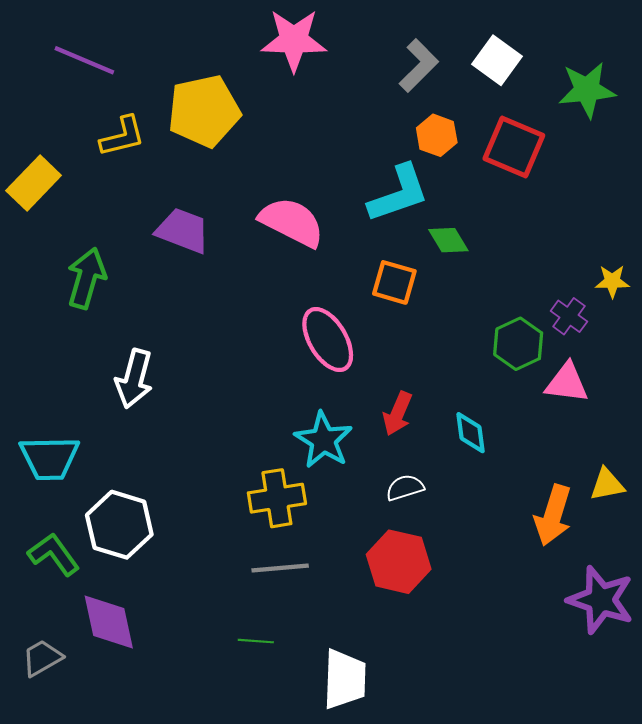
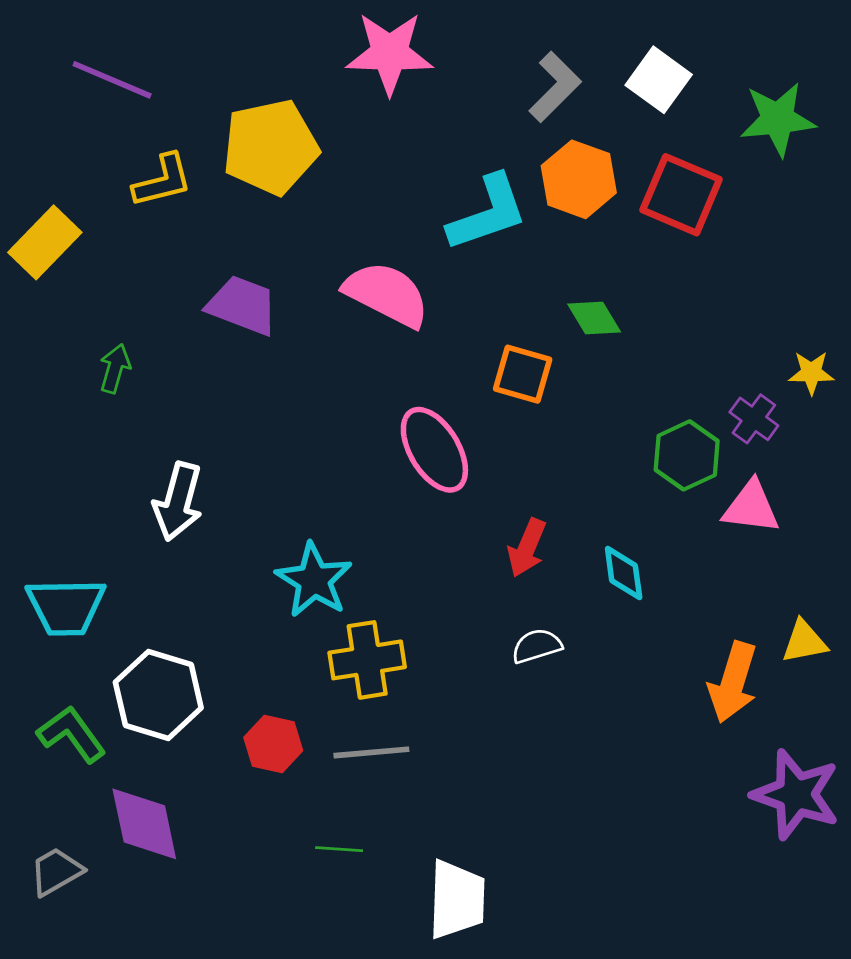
orange hexagon: (437, 135) -> (579, 179), size x1.4
cyan L-shape: (399, 194) -> (488, 213), moved
green arrow: (86, 278) -> (115, 368), size x0.6
cyan star: (323, 440) -> (314, 580), moved
red hexagon: (399, 562) -> (273, 744), moved, size x0.7

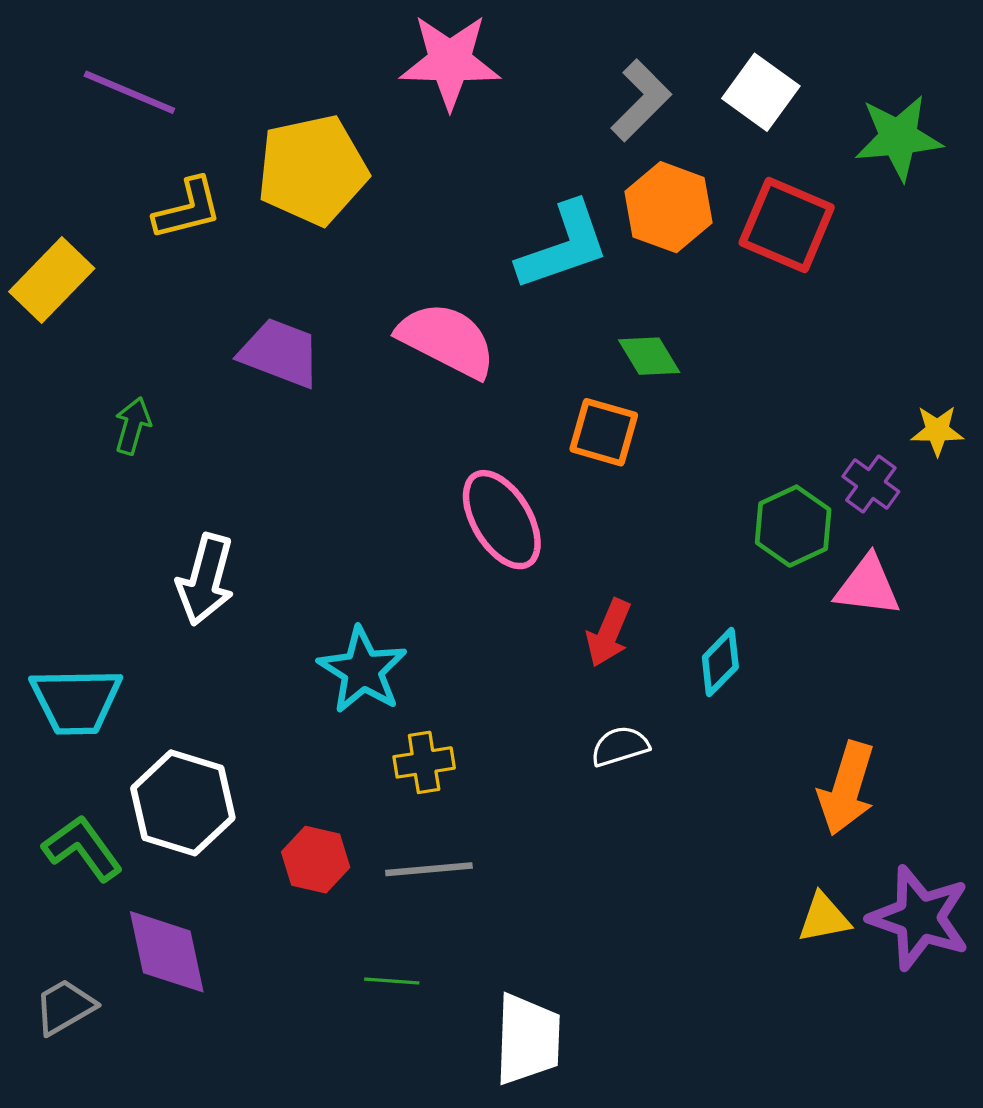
green diamond: (594, 318) -> (649, 356), moved
cyan diamond: (624, 573) -> (720, 662), turned 52
yellow triangle: (804, 642) -> (824, 918), moved
yellow cross: (367, 660) -> (424, 762), size x0.7

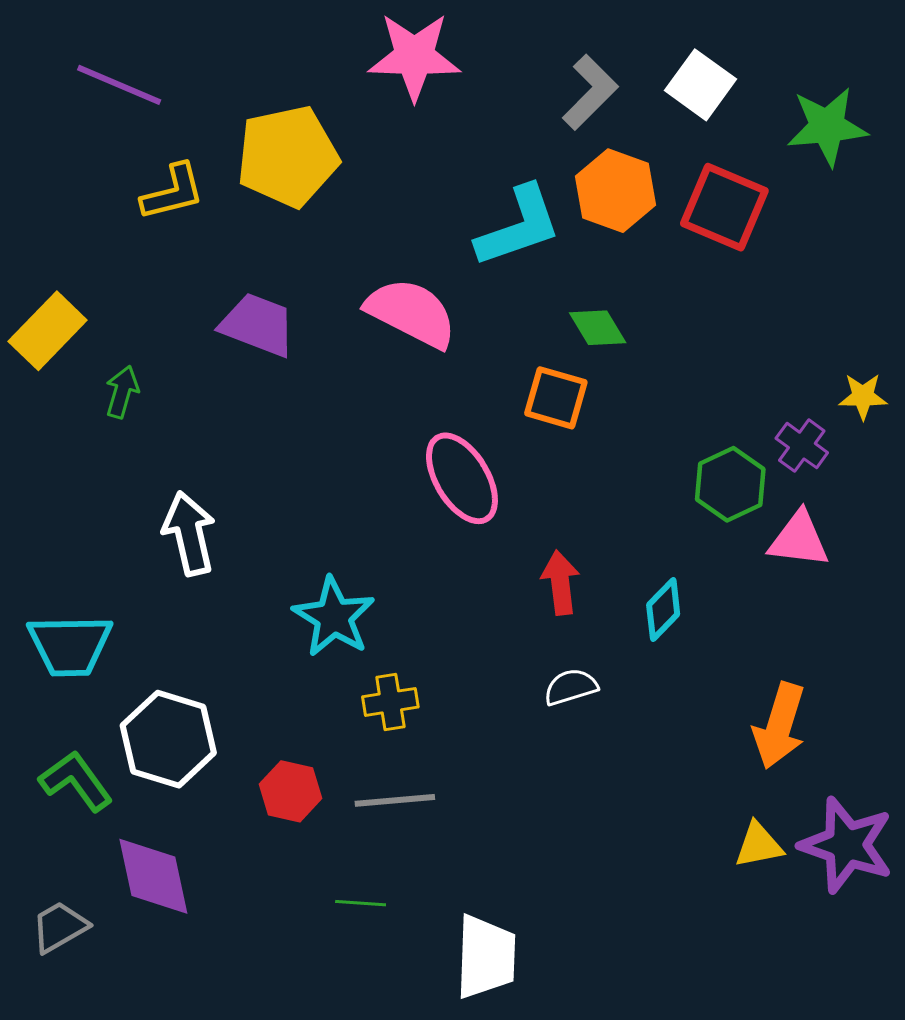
yellow rectangle: (52, 280) -> (48, 331), moved
white arrow: (206, 580) -> (189, 533), turned 152
red arrow: (609, 633) -> (560, 583), turned 150

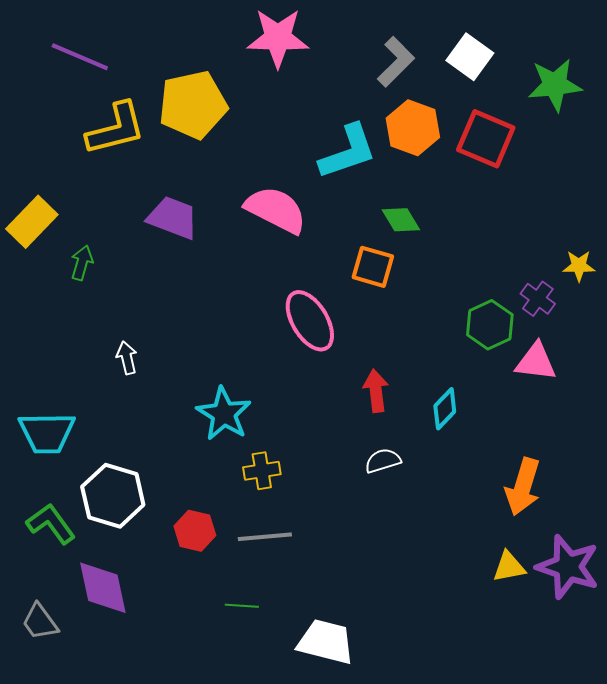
yellow L-shape: (173, 192) -> (116, 129), size x1.4
white arrow: (189, 533) -> (127, 358), size x0.6
gray trapezoid: (60, 927) -> (40, 622), turned -96
white trapezoid: (486, 957) -> (326, 642), turned -78

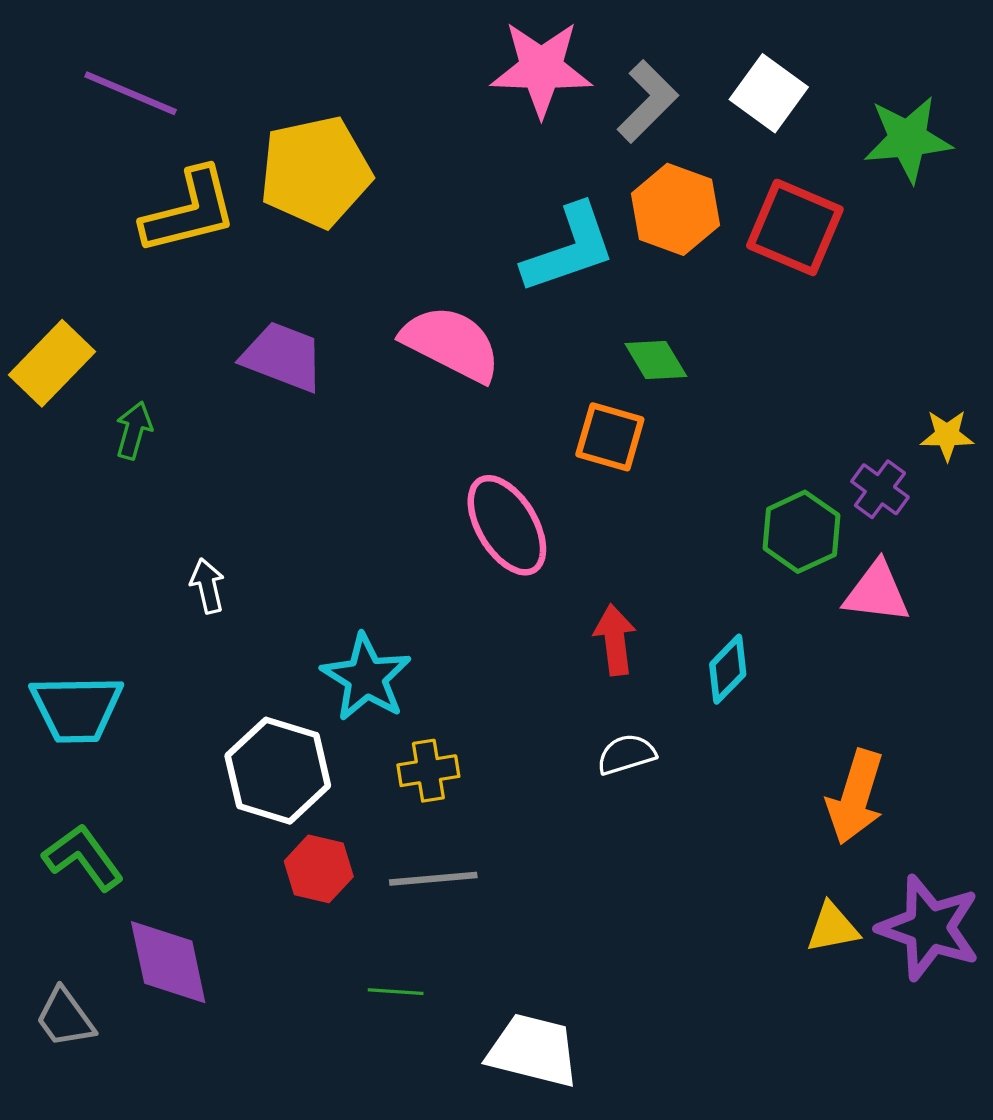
pink star: (278, 38) -> (541, 69), moved
white hexagon: (113, 496) -> (278, 771), moved

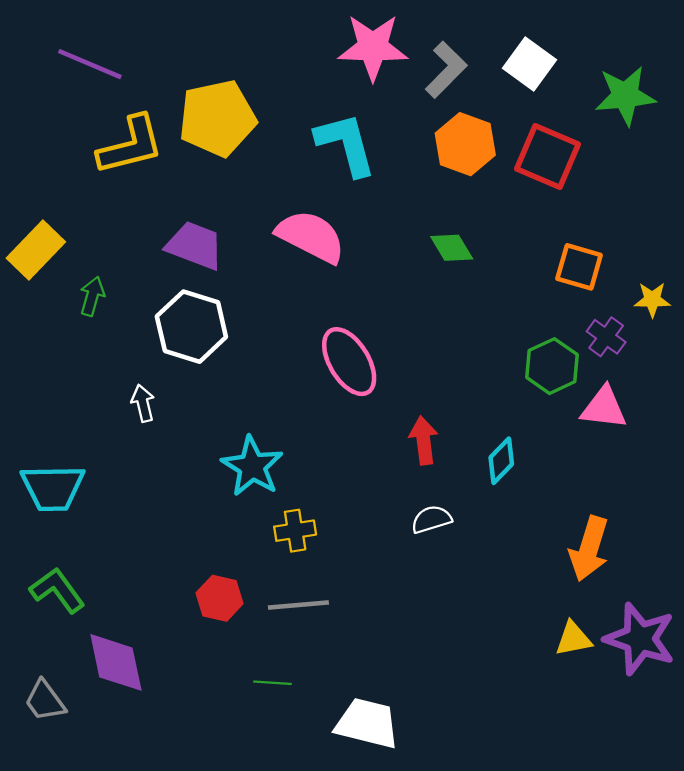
cyan L-shape: (569, 249) -> (346, 144), moved, turned -86
orange square: (610, 437) -> (579, 267), moved
white hexagon: (278, 771) -> (191, 327), moved

